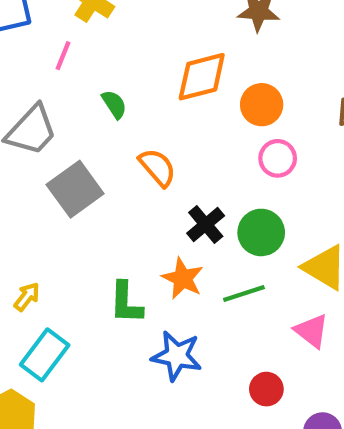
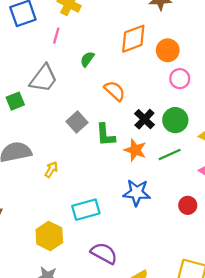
green semicircle: (114, 104) -> (87, 59), turned -105
gray square: (75, 189) -> (77, 122), moved, size x0.7
green L-shape: (126, 303) -> (106, 135), moved
cyan rectangle: (45, 355) -> (86, 210), moved, turned 44

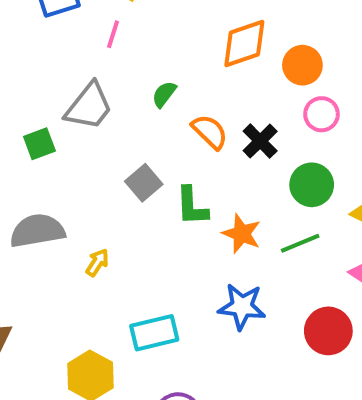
green semicircle: (87, 59) -> (164, 94), moved
black cross: (144, 119) -> (260, 141), moved
red circle: (188, 205) -> (328, 331), size x1.5

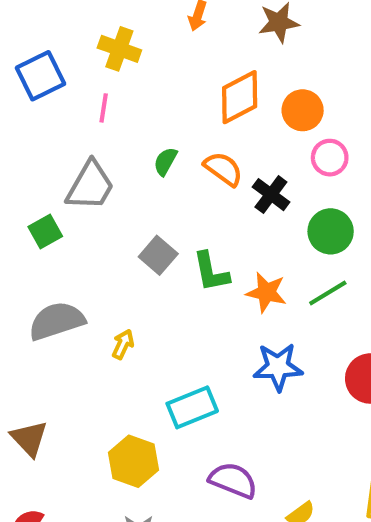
orange semicircle: (210, 132) -> (223, 169), moved

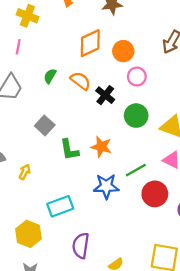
green L-shape: (211, 272) -> (69, 150), moved
green line: (328, 293) -> (136, 170), moved
purple semicircle: (233, 480) -> (81, 246), turned -105

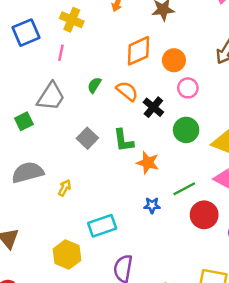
green L-shape: (69, 150) -> (123, 140), moved
blue star: (106, 186) -> (152, 205), size x0.6

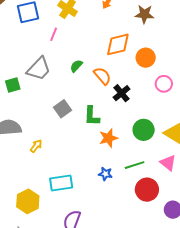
pink circle: (188, 88) -> (164, 84), moved
green circle: (186, 130) -> (144, 130), moved
orange star: (148, 163) -> (108, 138), turned 30

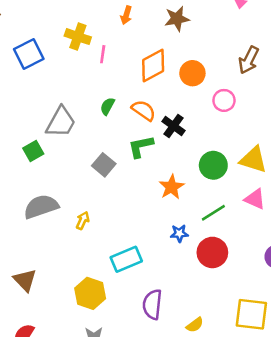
pink line: (54, 34) -> (103, 54), moved
green L-shape: (92, 116) -> (141, 146), moved, turned 90
red circle: (147, 190) -> (212, 252), moved

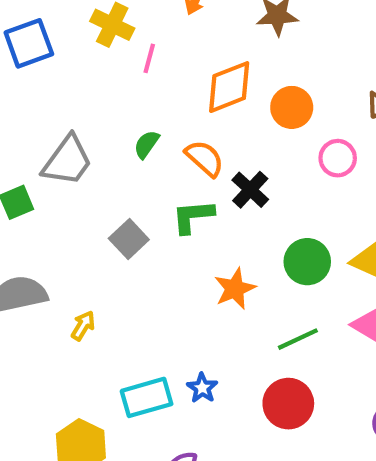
blue star: (179, 233) -> (202, 388), moved, turned 30

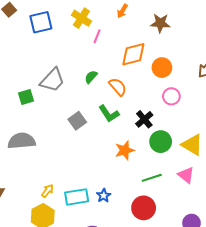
pink circle: (338, 158) -> (171, 96), moved
black cross: (250, 190) -> (144, 119), moved
green L-shape: (193, 216) -> (109, 114), turned -125
yellow arrow: (83, 326) -> (47, 191), moved

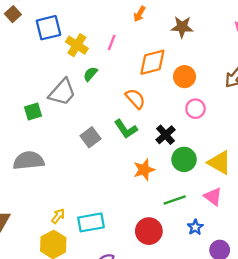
yellow cross: (81, 18) -> (77, 45), moved
green semicircle: (91, 77) -> (90, 74), moved
blue star: (104, 196) -> (195, 227), moved
red circle: (144, 208) -> (149, 231), moved

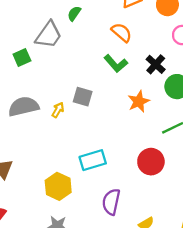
gray square: (90, 137) -> (83, 97), moved, turned -30
yellow arrow: (58, 216) -> (58, 110), moved

